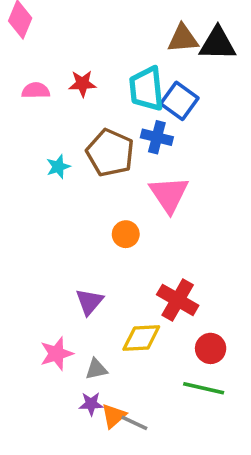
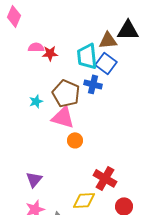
brown triangle: (183, 39) -> (108, 40), moved
pink semicircle: (36, 90) -> (36, 47), moved
pink triangle: (169, 194) -> (63, 117), moved, turned -40
purple triangle: (89, 302) -> (34, 179), moved

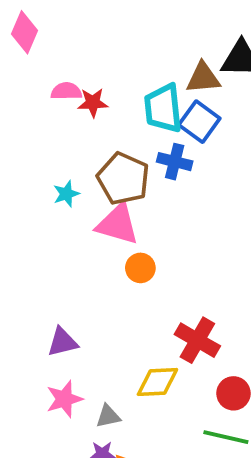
purple triangle: (34, 179) -> (62, 342), turned 36

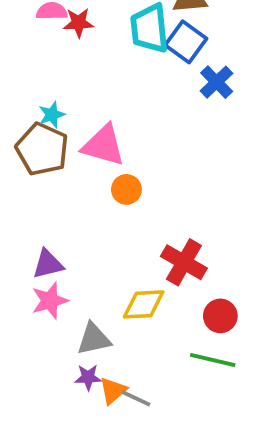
blue cross: (175, 162) -> (217, 82), moved, turned 32
brown pentagon: (123, 179) -> (42, 149), moved
pink star: (64, 399) -> (50, 301), moved
gray triangle: (108, 416) -> (94, 339), size x1.4

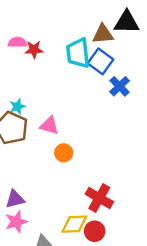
pink triangle: (103, 145) -> (49, 126), size x0.7
red circle: (220, 316) -> (95, 231), moved

